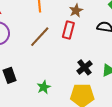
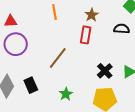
brown line: (40, 37) -> (58, 58), moved

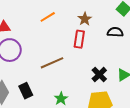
orange line: (55, 12) -> (48, 17), turned 70
brown line: (58, 58) -> (52, 63), turned 30

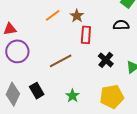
brown star: (85, 19) -> (77, 16), moved
black cross: (99, 75) -> (106, 60), moved

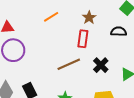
brown star: (77, 16) -> (89, 18), moved
brown line: (61, 61) -> (69, 64), moved

